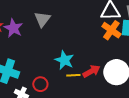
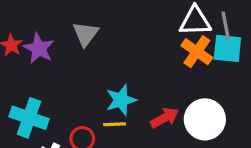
cyan star: (64, 60) -> (121, 100), turned 30
yellow line: (73, 75) -> (115, 124), moved

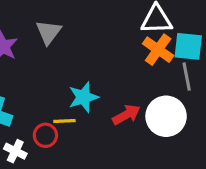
gray line: (226, 26) -> (187, 77), moved
yellow line: (115, 124) -> (64, 121), moved

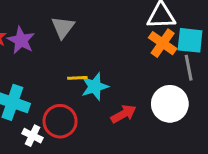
red arrow: (126, 115) -> (124, 114), moved
yellow line: (64, 121) -> (77, 78), moved
red circle: (45, 135) -> (60, 121), size x1.5

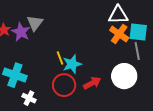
gray triangle: (63, 27) -> (35, 23), moved
yellow line: (77, 78) -> (60, 58), turned 72
red circle: (60, 121) -> (64, 85), moved

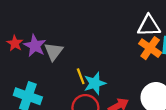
gray triangle: (35, 23) -> (54, 52), moved

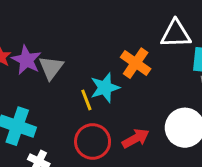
orange cross: (150, 48) -> (136, 63), moved
cyan star: (95, 83) -> (105, 88), moved

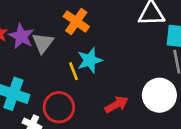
orange cross: (136, 63) -> (76, 21), moved
red circle: (93, 141) -> (59, 107), moved

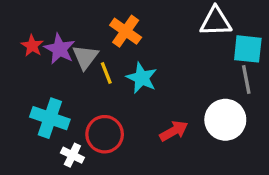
cyan star: (90, 60) -> (142, 78), turned -30
yellow line: (74, 71) -> (106, 73), moved

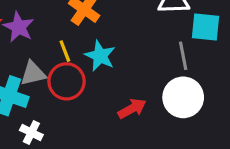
gray triangle: (85, 57) -> (33, 73), moved, turned 40
gray line: (246, 79) -> (183, 56), moved
red circle: (105, 134) -> (67, 81), moved

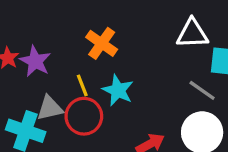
gray line: (183, 56) -> (202, 90), turned -44

